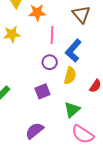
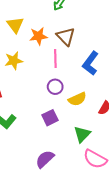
brown triangle: (81, 14) -> (66, 36), moved
blue L-shape: (73, 51) -> (90, 63), moved
yellow semicircle: (70, 76) -> (77, 99), turned 54

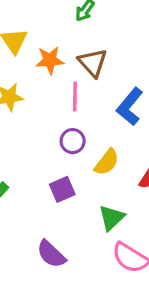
yellow semicircle: (77, 99) -> (107, 162), turned -30
purple semicircle: (45, 159) -> (51, 254), turned -96

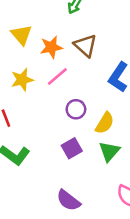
pink line: (75, 97) -> (57, 77), moved, turned 55
green triangle: (112, 218) -> (109, 151), moved

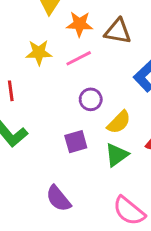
brown triangle: (85, 46) -> (118, 31), turned -45

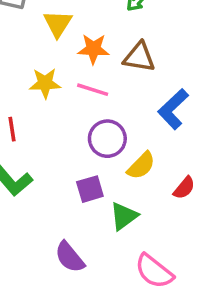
pink line: (79, 58) -> (93, 90), turned 45
purple circle: (91, 99) -> (107, 139), size x1.4
green triangle: (117, 155) -> (124, 216), moved

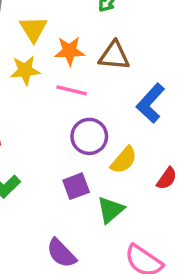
yellow star: (45, 83) -> (25, 70), moved

